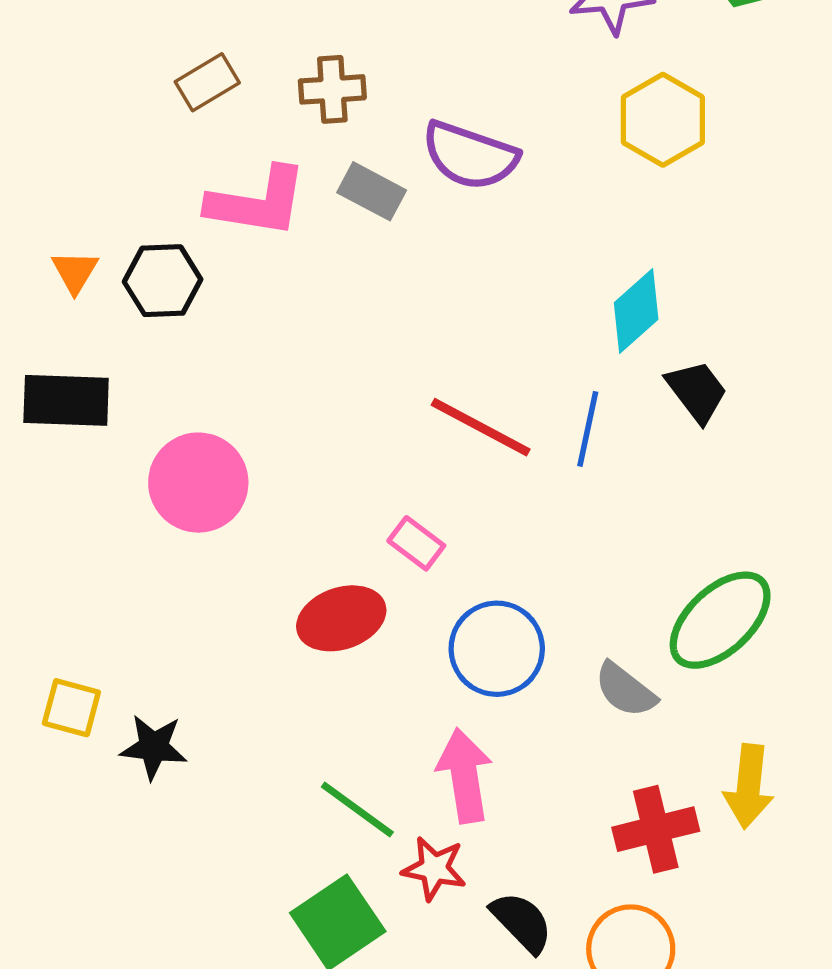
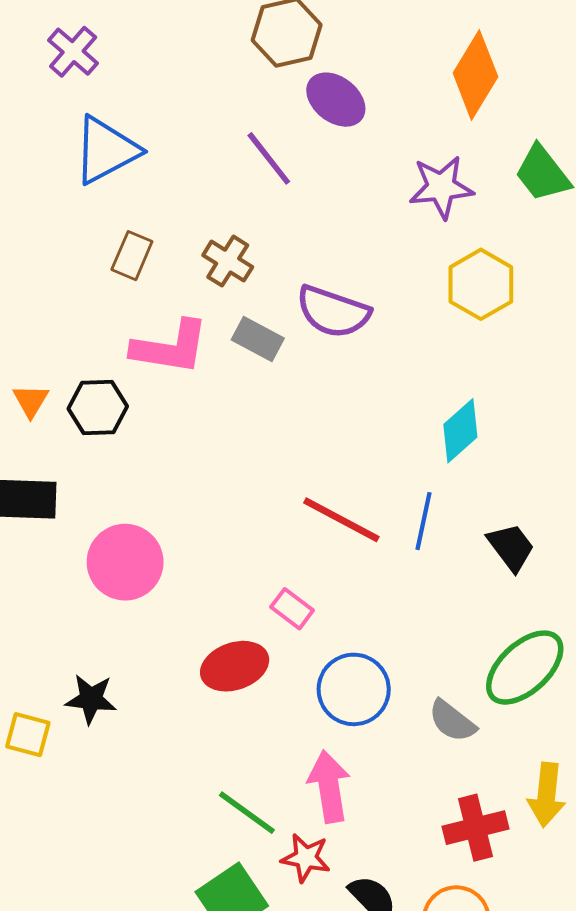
brown rectangle: (207, 82) -> (132, 256), turned -36
brown cross: (332, 89) -> (228, 261), turned 36
black trapezoid: (697, 391) -> (511, 547), moved
black star: (154, 747) -> (91, 699), moved

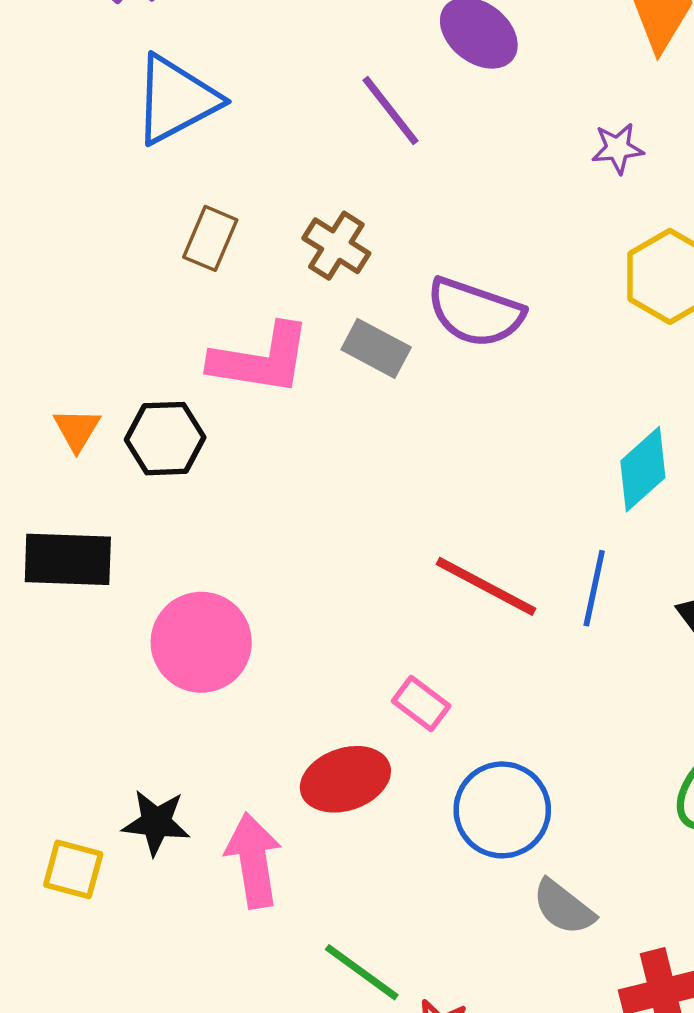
purple star: (441, 187) -> (618, 148), size x0.6
gray semicircle: (452, 721) -> (564, 907), moved
pink arrow: (329, 787) -> (253, 860), moved

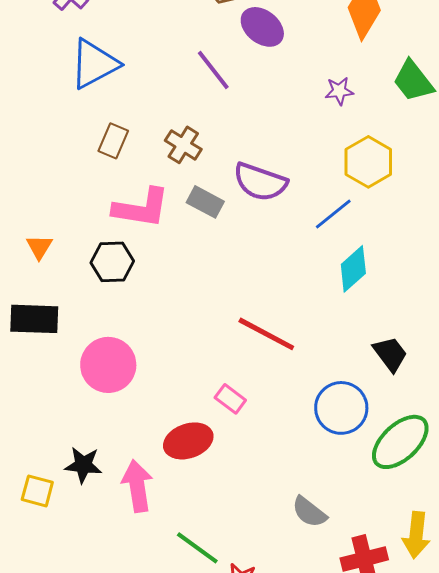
black hexagon: (165, 439) -> (112, 262), moved
blue line: (594, 588) -> (333, 214), moved, turned 39
blue circle: (502, 810) -> (341, 408), moved

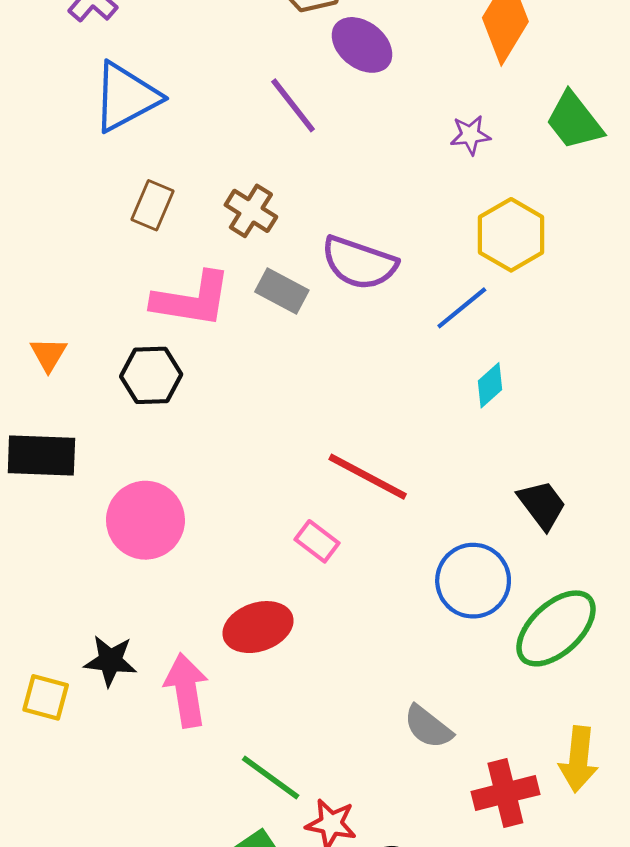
cyan diamond: (353, 269) -> (490, 385), size x0.7
pink rectangle: (230, 399) -> (317, 541), moved

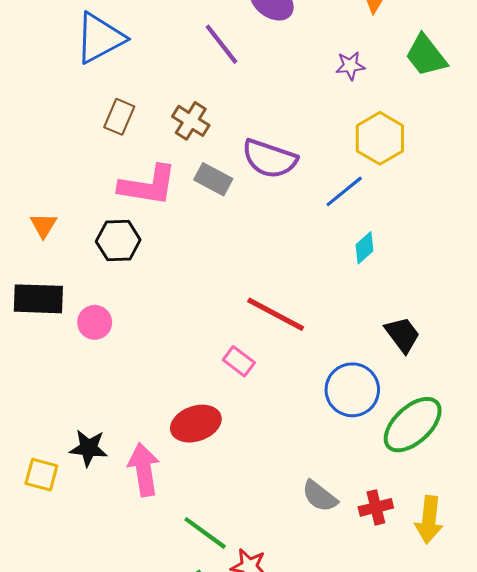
pink circle: (145, 520) -> (95, 322), moved, size x0.6
red cross: (505, 793) -> (376, 507), moved, size x0.7

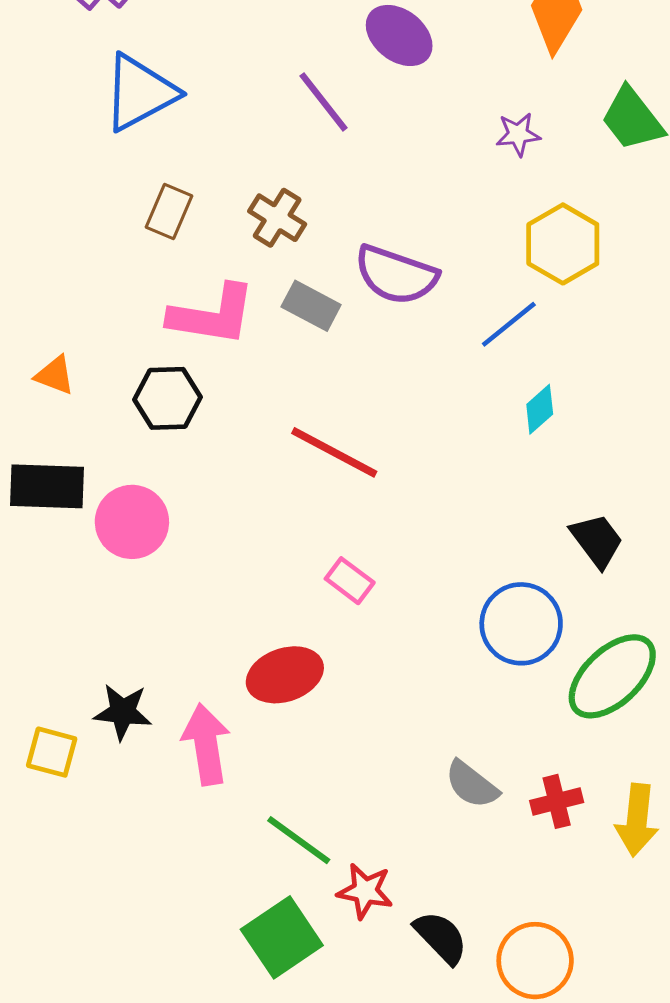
orange triangle: (44, 225) -> (55, 375), turned -40
red line: (276, 314) -> (334, 452), moved
pink circle: (95, 322) -> (132, 522), size x1.4

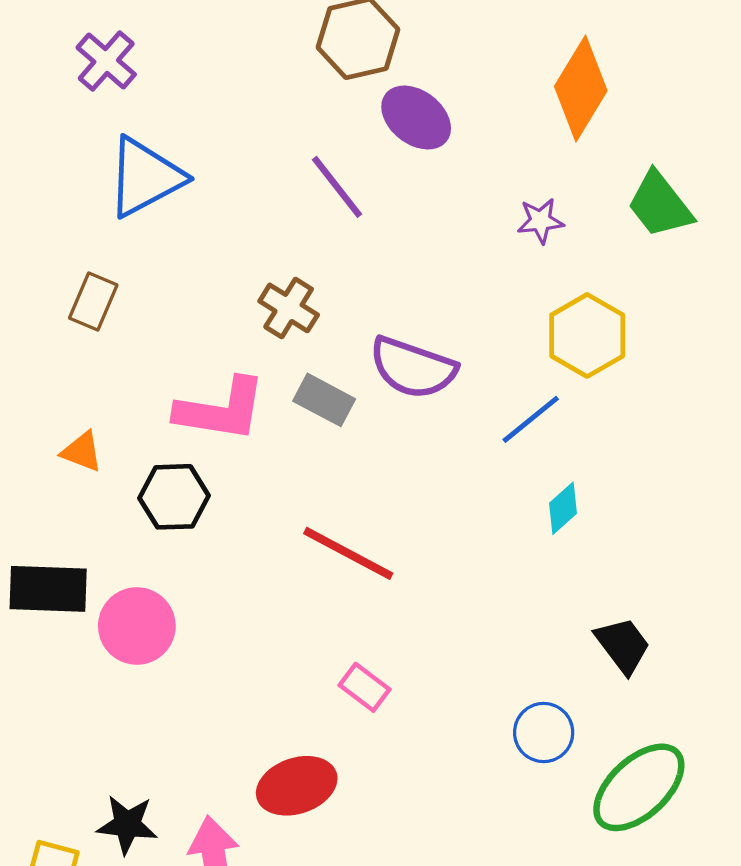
brown rectangle: (169, 212) -> (93, 302), moved
orange triangle: (55, 375) -> (82, 452), moved
blue circle: (521, 624) -> (544, 733), size x0.7

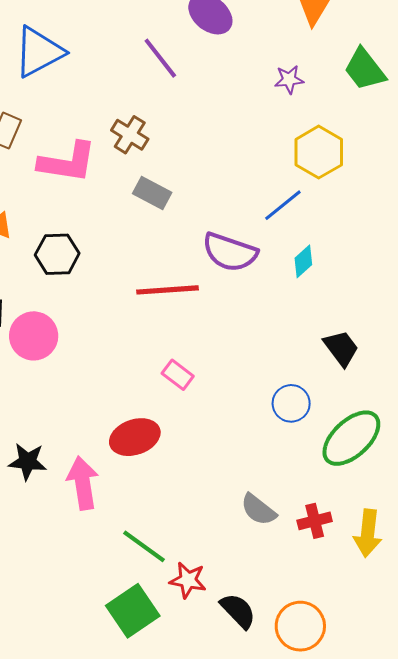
purple semicircle: (413, 368) -> (230, 252), moved
pink L-shape: (221, 410) -> (67, 162), moved
red line: (348, 553) -> (167, 290), turned -32

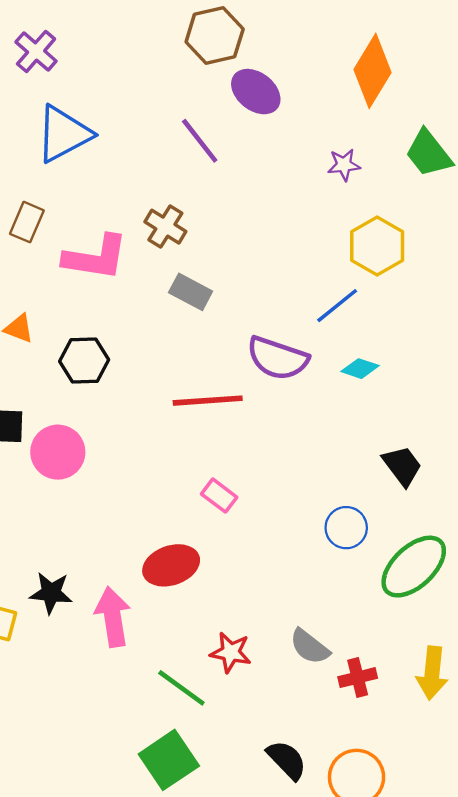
cyan diamond: (303, 261) -> (360, 369), turned 60
red cross: (315, 521) -> (358, 678), moved
red star: (188, 580) -> (231, 652), moved

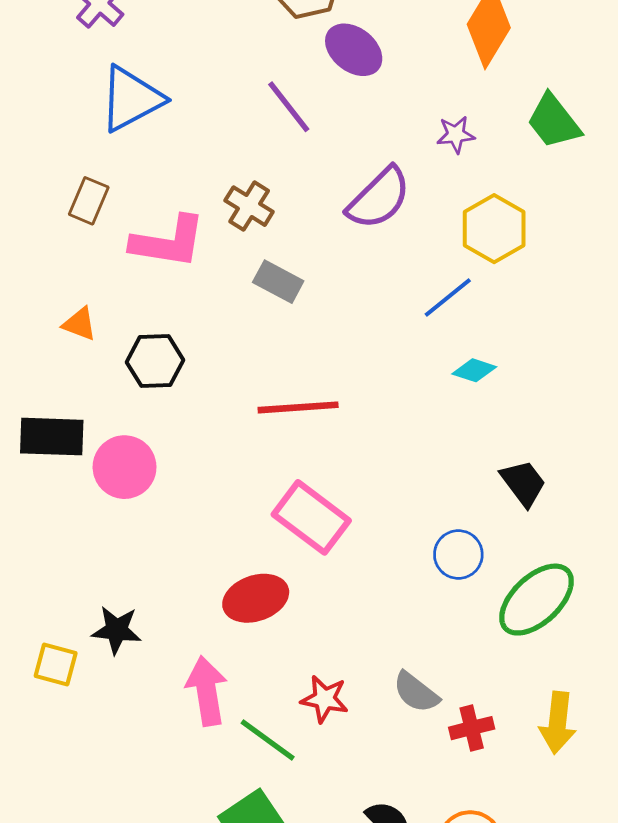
purple semicircle: (278, 358) -> (379, 198), moved, turned -64
pink rectangle: (219, 496) -> (311, 517), size x1.8
pink arrow: (113, 617) -> (207, 691), moved

